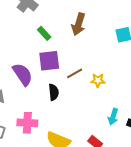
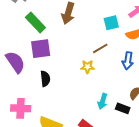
green rectangle: (44, 33) -> (35, 23), size x1.5
brown line: (75, 73) -> (100, 48), moved

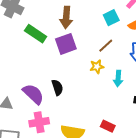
purple square: (41, 49) -> (66, 44), moved
purple semicircle: (15, 62) -> (33, 94), moved
cyan arrow: (103, 101) -> (118, 78), moved

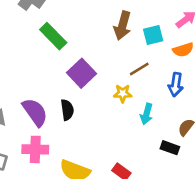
brown arrow: (66, 17) -> (123, 26), moved
purple square: (66, 44) -> (81, 73), moved, turned -35

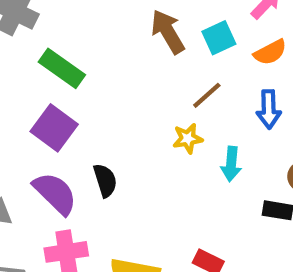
brown arrow: (123, 26) -> (168, 32), turned 144
purple square: (81, 73) -> (54, 128), moved

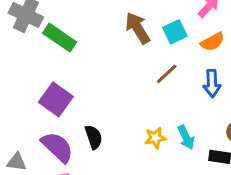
green rectangle: (62, 68) -> (60, 38), moved
yellow star: (188, 138) -> (155, 138), moved
cyan arrow: (231, 164) -> (186, 137), moved, turned -30

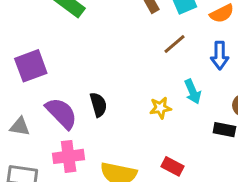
purple square: (56, 99) -> (31, 66), moved, turned 32
cyan arrow: (186, 137) -> (193, 92), moved

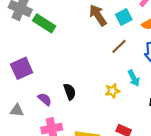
purple semicircle: (61, 113) -> (45, 99), size x0.6

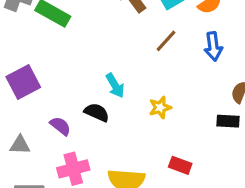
cyan arrow: (134, 78) -> (115, 86), moved
black semicircle: (70, 92) -> (97, 112), turned -42

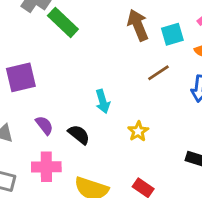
yellow star: (160, 107) -> (138, 131), turned -30
black semicircle: (97, 112) -> (79, 134), moved

